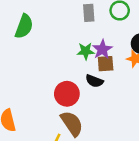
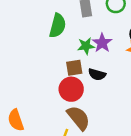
green semicircle: (24, 26) -> (58, 26), moved
brown square: (106, 64) -> (74, 68), moved

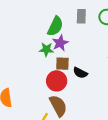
purple star: (102, 43) -> (60, 43), moved
green star: (86, 46) -> (46, 49), moved

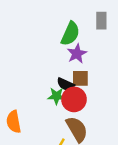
green star: (46, 49) -> (56, 96), moved
black semicircle: (80, 73) -> (66, 84), moved

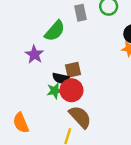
green semicircle: (70, 34) -> (55, 31), turned 30
purple star: (77, 54) -> (34, 54), moved

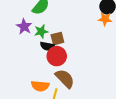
green star: (55, 91) -> (41, 31), moved
orange semicircle: (21, 123) -> (40, 86), moved, turned -60

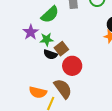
brown square: (57, 39) -> (61, 49), turned -32
red circle: (57, 56) -> (72, 66), moved

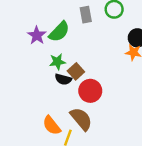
purple star: (31, 32) -> (37, 35), moved
orange semicircle: (38, 92) -> (52, 125), turned 42

